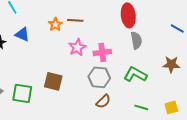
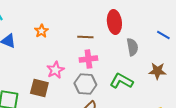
brown line: (75, 20) -> (85, 37), moved
gray semicircle: (136, 40) -> (132, 47), moved
pink star: (77, 47) -> (55, 70), moved

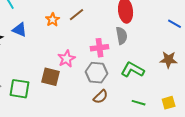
brown line: (85, 37) -> (77, 15), moved, turned -42
gray semicircle: (132, 47) -> (122, 36), moved

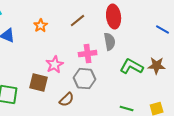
brown line: (77, 15) -> (78, 21), moved
green L-shape: (133, 70) -> (132, 67), moved
brown semicircle: (101, 97) -> (67, 100), moved

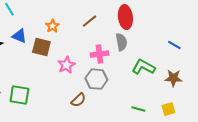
blue line: (163, 30) -> (174, 45), moved
brown star: (157, 66) -> (173, 78), moved
brown square: (39, 83) -> (41, 47), moved

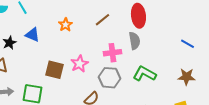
brown square: (41, 47) -> (54, 70), moved
green L-shape: (143, 67) -> (144, 74), moved

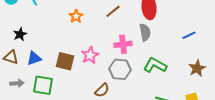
blue triangle: (32, 35) -> (34, 58), moved, turned -42
blue line: (187, 44) -> (189, 35), moved, turned -56
brown star: (186, 77) -> (197, 68), turned -30

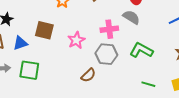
gray semicircle: (145, 32) -> (131, 17), turned -48
brown square: (65, 61) -> (44, 30), moved

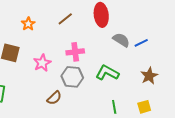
gray semicircle: (131, 17) -> (121, 40), moved
green line: (148, 84) -> (114, 107), turned 64

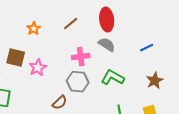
gray semicircle: (121, 40) -> (107, 45), moved
pink star: (42, 63) -> (38, 68), moved

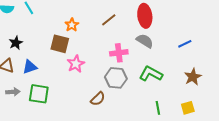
brown square: (16, 58) -> (60, 44), moved

